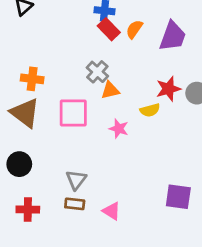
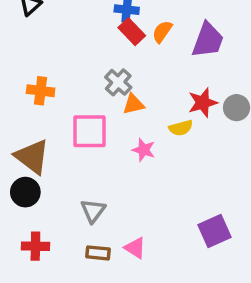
brown triangle: (25, 113) -> (32, 157), moved
purple square: (178, 197) -> (215, 231), turned -32
brown rectangle: (75, 204) -> (98, 253), moved

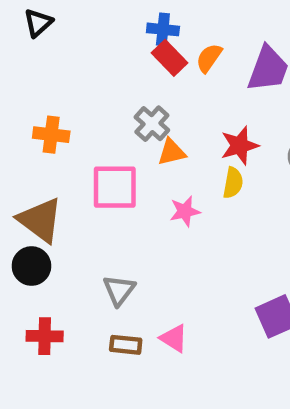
red star: (203, 103) -> (240, 146), moved
yellow semicircle: (181, 128) -> (233, 183), turned -65
pink star: (144, 150) -> (185, 211), turned -30

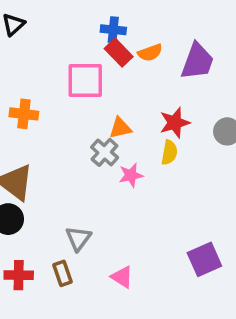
orange semicircle: (209, 58) -> (150, 53), turned -145
gray cross: (152, 124) -> (105, 152), moved
pink square: (115, 187) -> (85, 81), moved
brown rectangle: (126, 345) -> (62, 273), moved, turned 65

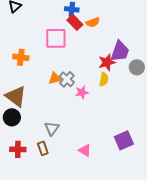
purple trapezoid: (197, 61) -> (120, 51), moved
orange triangle: (120, 128) -> (55, 78), moved
pink triangle: (122, 277) -> (85, 150), moved

